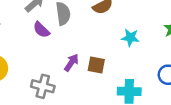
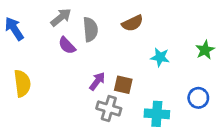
gray cross: (43, 86) -> (109, 108), moved

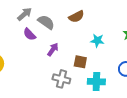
gray semicircle: (90, 29) -> (46, 22), turned -48
purple arrow: (97, 81) -> (53, 49), moved
brown square: (123, 85) -> (80, 62), moved

